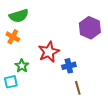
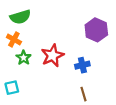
green star: (22, 66) -> (24, 58), moved
blue cross: (69, 66) -> (82, 65), moved

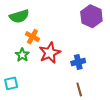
purple hexagon: (96, 30) -> (91, 16), moved
orange cross: (14, 39) -> (32, 37), moved

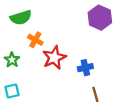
green star: (22, 55) -> (12, 60), moved
brown line: (79, 89) -> (95, 94), moved

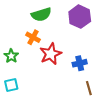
green semicircle: (21, 18) -> (41, 14), moved
purple hexagon: (100, 18) -> (80, 17), moved

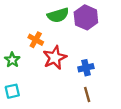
green semicircle: (41, 14) -> (58, 15), moved
brown line: (89, 88) -> (87, 94), moved

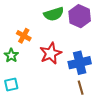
orange cross: (36, 40) -> (24, 36), moved
blue cross: (86, 68) -> (80, 63), size x1.5

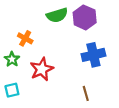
red star: (51, 53) -> (42, 69), moved
blue cross: (80, 63) -> (93, 55), moved

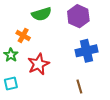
green semicircle: (57, 15) -> (42, 14), moved

